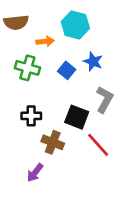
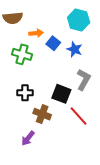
cyan hexagon: (75, 25) -> (79, 20), moved
blue square: (67, 70) -> (53, 43), moved

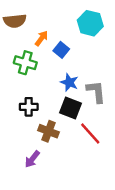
orange arrow: (36, 33) -> (42, 38), turned -48
blue star: (74, 49) -> (69, 82), moved
gray L-shape: (84, 80) -> (96, 92), turned -35

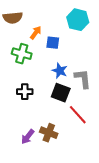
blue square: (61, 50) -> (53, 43), turned -32
brown cross: (48, 131) -> (49, 133), moved

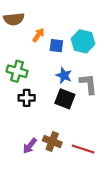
cyan hexagon: (78, 20) -> (83, 41), moved
green cross: (22, 54) -> (17, 71), moved
red line: (78, 115) -> (83, 149), moved, turned -30

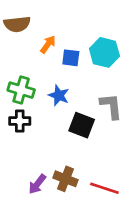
blue star: (64, 75) -> (59, 95), moved
black cross: (27, 98) -> (20, 121), moved

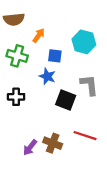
blue square: (71, 58) -> (55, 56), moved
green cross: (21, 90) -> (17, 56), moved
red line: (104, 188) -> (85, 136), moved

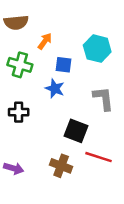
black square: (66, 100) -> (76, 131), moved
purple arrow: (30, 147) -> (14, 168), moved, turned -112

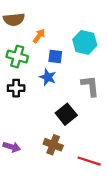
black cross: (19, 112) -> (16, 88), moved
black square: (76, 131) -> (66, 114), turned 30
red line: (98, 157) -> (89, 161), moved

